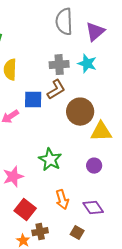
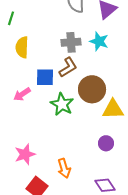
green star: (50, 160) -> (62, 104), moved
orange arrow: (62, 200) -> (64, 168), moved

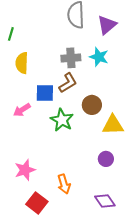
brown circle: (92, 89) -> (92, 105), size x0.7

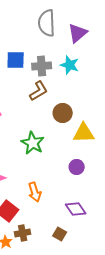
blue square: (45, 93) -> (16, 60), moved
green star: (62, 120) -> (33, 143), moved

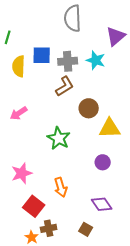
purple triangle: (78, 33) -> (116, 36), moved

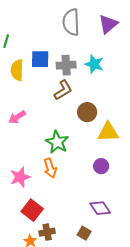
purple triangle: (116, 36) -> (108, 24), moved
orange arrow: (61, 187) -> (50, 168), moved

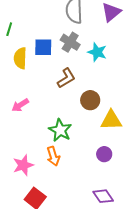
gray cross: (66, 65) -> (70, 42), moved, turned 36

